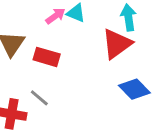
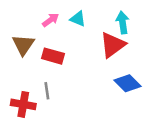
pink arrow: (55, 16) -> (51, 20), moved
gray line: (39, 98) -> (47, 91), turned 42

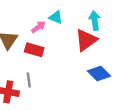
pink arrow: (51, 20) -> (38, 27), moved

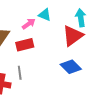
red rectangle: (34, 50) -> (25, 45), turned -30
blue diamond: (99, 73) -> (71, 67), moved

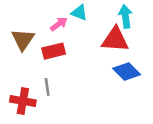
red triangle: (73, 36) -> (115, 39), turned 40
blue diamond: (71, 67) -> (127, 72), moved

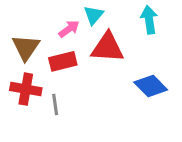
cyan triangle: (79, 13) -> (94, 15), turned 48
red triangle: (115, 39) -> (107, 47), moved
red cross: (23, 101) -> (26, 89), moved

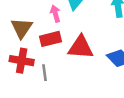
pink arrow: (69, 29) -> (55, 14), turned -70
red triangle: (107, 47) -> (81, 47), moved

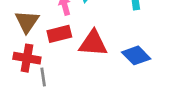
gray line: (44, 73) -> (43, 77), moved

